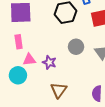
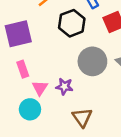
gray circle: (76, 47) -> (92, 61), size x1.5
pink triangle: (29, 60) -> (40, 88), turned -40

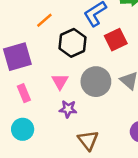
pink triangle: (40, 88) -> (60, 82), moved
cyan circle: (30, 109) -> (23, 129), moved

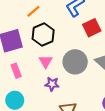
black hexagon: (72, 43) -> (43, 35), moved

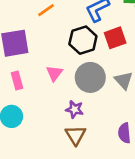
black hexagon: (43, 35) -> (83, 40), moved
purple star: (52, 84) -> (75, 109), moved

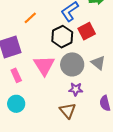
pink triangle: (54, 73) -> (44, 65), size x1.6
purple star: (75, 109) -> (76, 89), moved

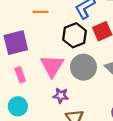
orange line: (30, 18) -> (41, 12), turned 40
purple star: (76, 89) -> (61, 96), moved

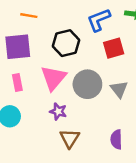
orange line: (41, 12) -> (29, 16), moved
black hexagon: (75, 35) -> (66, 43), moved

